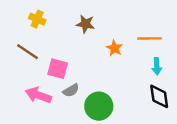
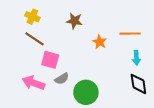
brown line: (27, 52) -> (34, 39), moved

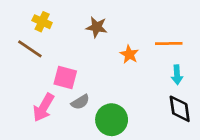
brown line: (34, 39) -> (30, 49), moved
pink arrow: (33, 83) -> (43, 107), turned -80

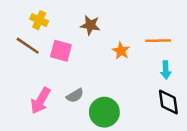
pink square: (65, 77) -> (61, 51), moved

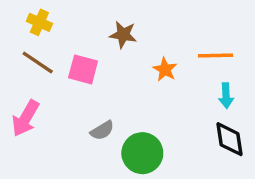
yellow cross: (39, 20) -> (39, 22), moved
pink arrow: (40, 101) -> (25, 118), moved

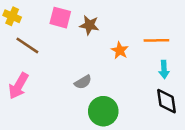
yellow cross: (39, 22) -> (12, 16), moved
pink square: (83, 69) -> (60, 18), moved
gray semicircle: (102, 130) -> (83, 82), moved

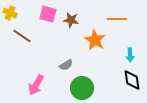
orange line: (156, 40) -> (117, 19), moved
orange star: (120, 50) -> (95, 40), size x1.5
pink arrow: (18, 86) -> (36, 85), moved

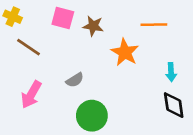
gray semicircle: (66, 65) -> (75, 80), moved
pink arrow: (36, 85) -> (31, 95), moved
green circle: (82, 88) -> (92, 116), moved

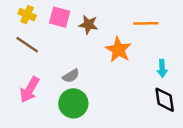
yellow cross: (13, 17) -> (27, 15), moved
green circle: (92, 116) -> (73, 103), moved

